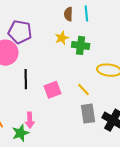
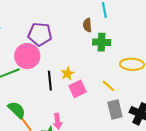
brown semicircle: (68, 14) -> (87, 25), moved
yellow star: (62, 38) -> (67, 73), moved

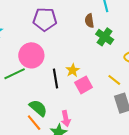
purple pentagon: (40, 34) -> (45, 19), moved
green cross: (102, 42) -> (105, 37), turned 36
green semicircle: (17, 110) -> (38, 108), moved

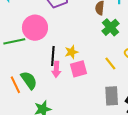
yellow line: (114, 80) -> (110, 64), moved
pink arrow: (66, 119) -> (56, 69), moved
orange line: (34, 123) -> (15, 85), moved

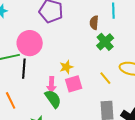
black line: (53, 56) -> (24, 69), moved
green semicircle: (29, 80) -> (53, 99), moved

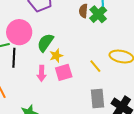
green cross: (105, 42) -> (98, 14), moved
green semicircle: (53, 99) -> (45, 43), moved, turned -108

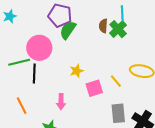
green semicircle: (45, 43) -> (68, 30), moved
pink square: (64, 72) -> (94, 88), moved
pink arrow: (42, 73) -> (61, 102), moved

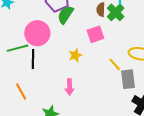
pink square: (94, 88) -> (95, 34), moved
pink arrow: (61, 102) -> (70, 87), moved
gray rectangle: (118, 113) -> (128, 79), moved

